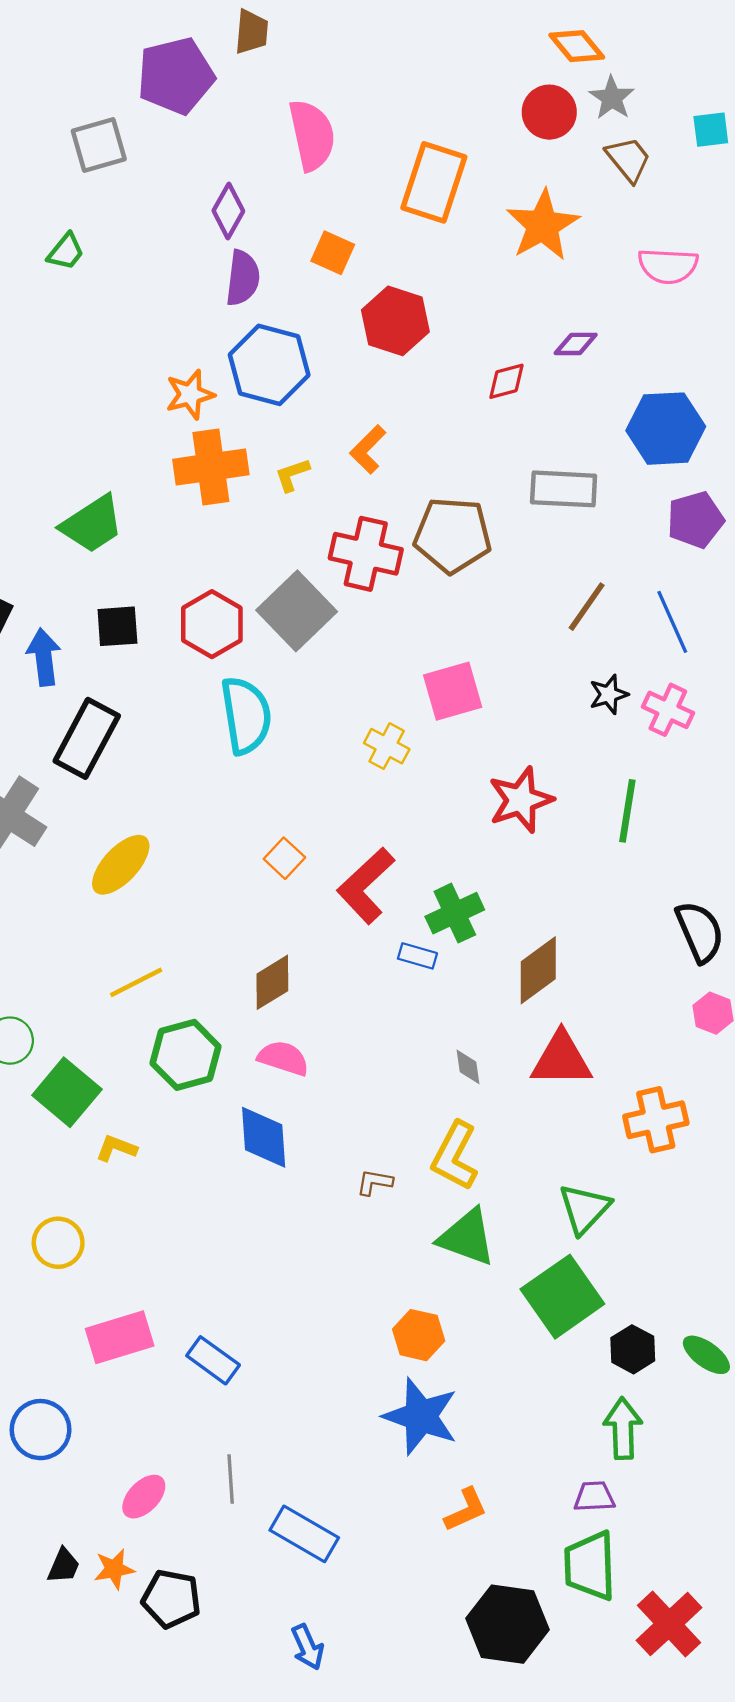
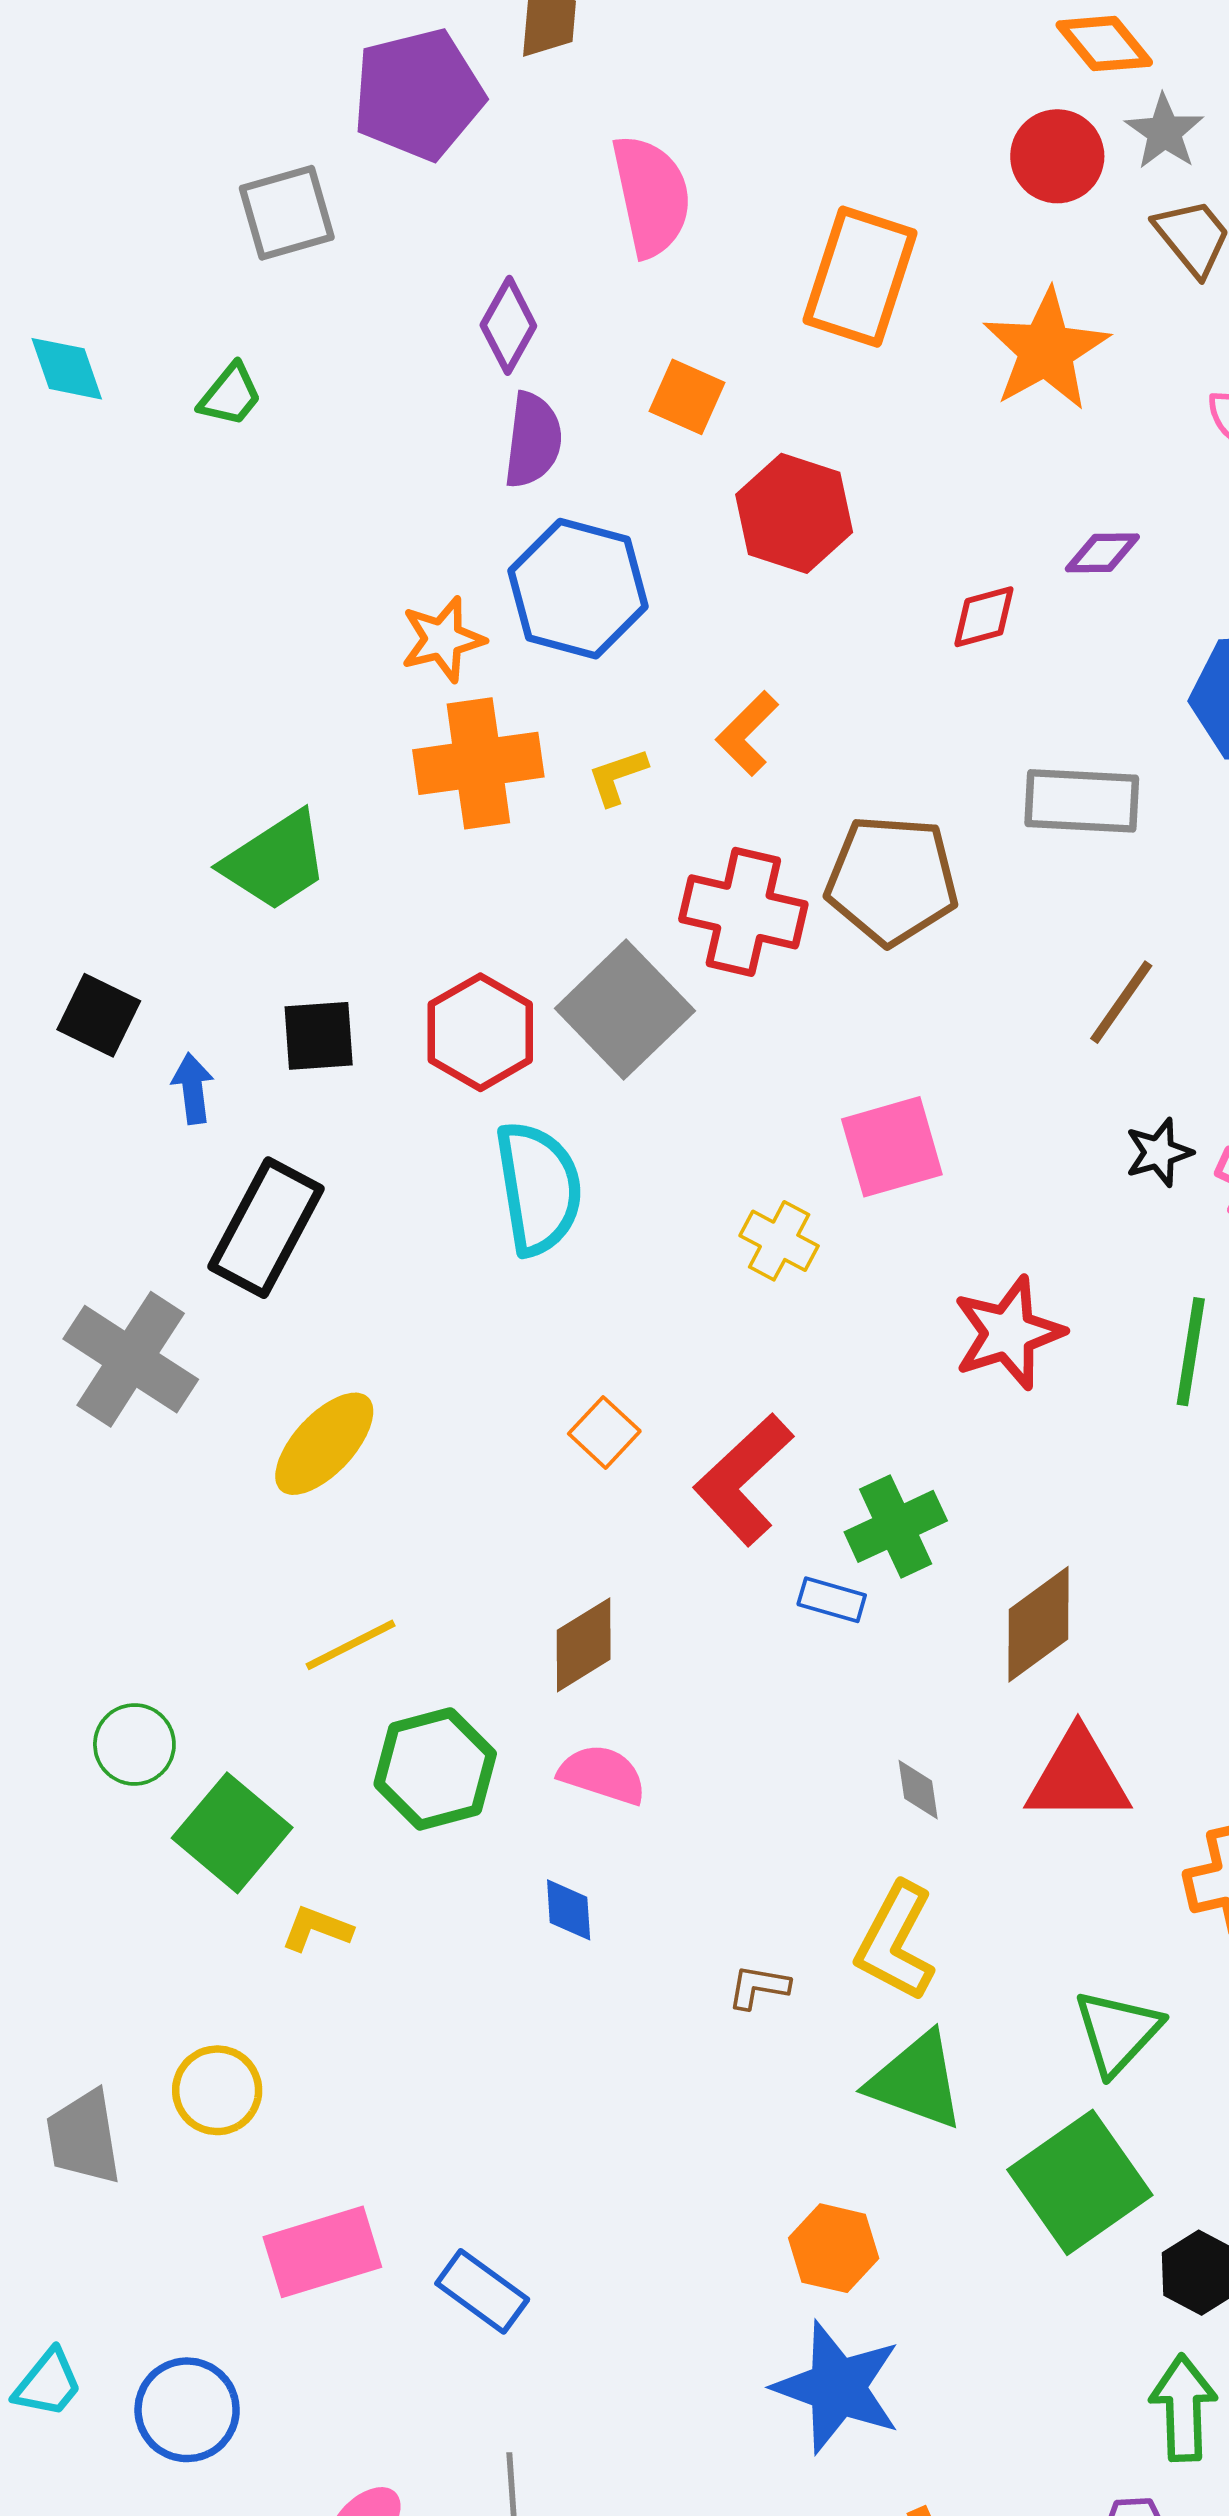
blue arrow: (44, 657) -> (193, 1089), size x0.7
blue diamond: (264, 1137) -> (569, 1910), size x0.6

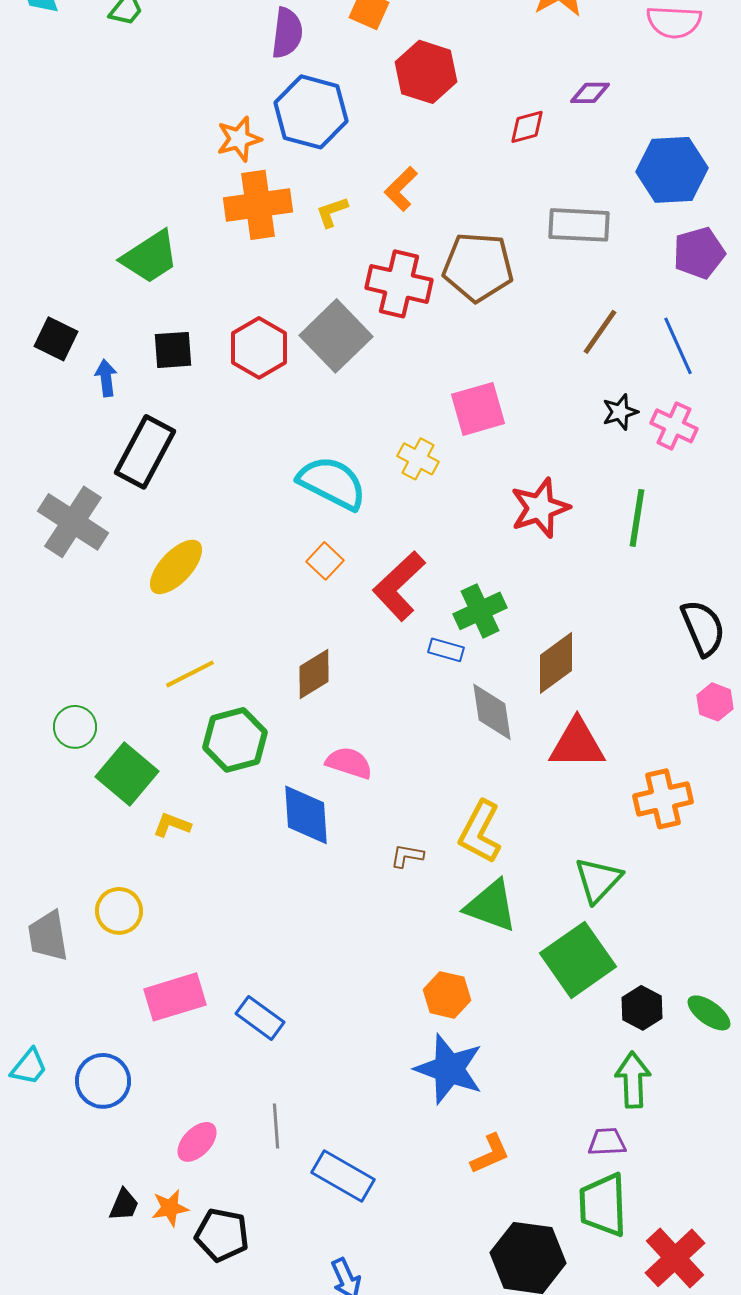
cyan semicircle: (539, 1188) -> (332, 483), moved, turned -54
pink semicircle: (602, 1775) -> (349, 763), moved
gray diamond: (918, 1790) -> (492, 712), moved, size x1.8
blue diamond: (569, 1910) -> (306, 815), size x1.8

